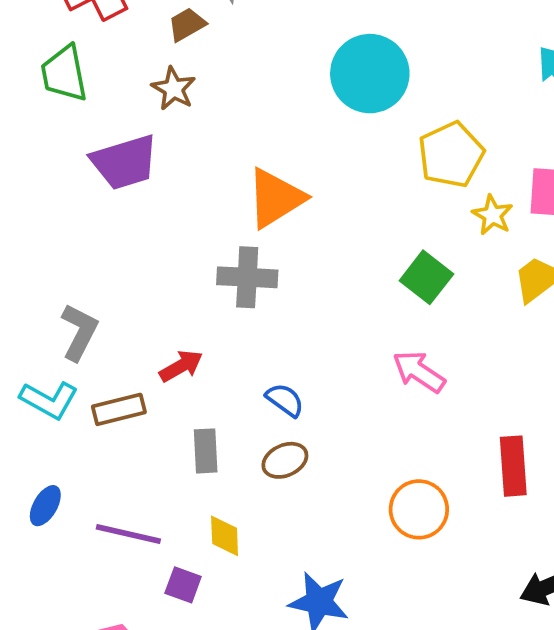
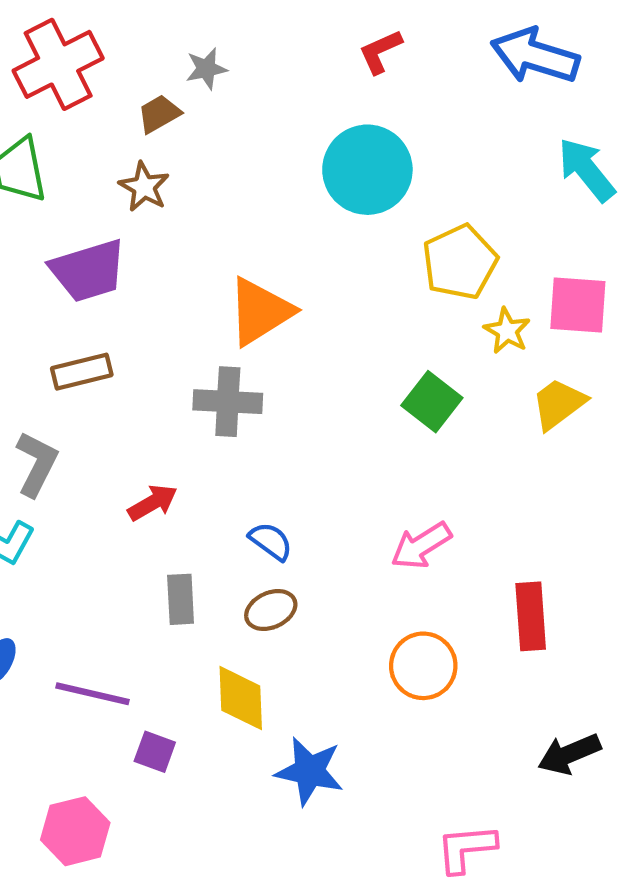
pink arrow: (419, 372) -> (421, 546), moved, turned -66
brown rectangle: (119, 409) -> (82, 372), moved
yellow diamond: (225, 536) -> (241, 698), moved, size x1.4

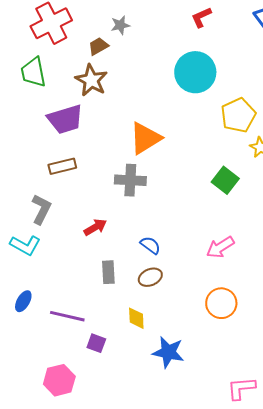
brown star: (144, 187) -> (91, 80), size x1.4
yellow diamond: (241, 698) -> (136, 318), size x0.7

